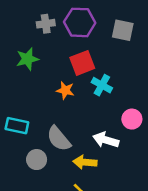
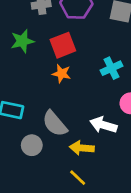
red square: (82, 63) -> (63, 45), moved
cyan cross: (102, 85) -> (111, 68), moved, turned 36

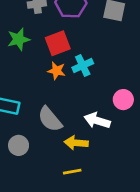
cyan cross: (111, 68) -> (83, 66), moved
gray circle: (32, 145) -> (19, 145), moved
yellow line: (78, 178) -> (72, 172), turned -54

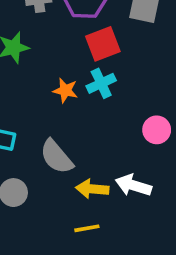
red square: (58, 43) -> (103, 44), moved
white arrow: (97, 121) -> (133, 185), moved

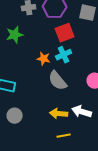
gray semicircle: (56, 157) -> (58, 81), moved
yellow line: (87, 228) -> (64, 136), moved

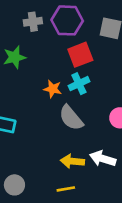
gray circle: (15, 116) -> (14, 185), moved
yellow line: (64, 136) -> (66, 189), moved

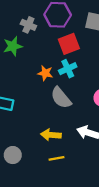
gray cross: (33, 22) -> (28, 25), moved, turned 32
yellow arrow: (72, 161) -> (51, 135), moved

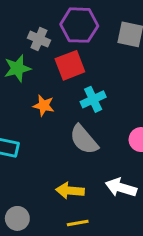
red square: (69, 44) -> (70, 65), moved
orange star: (45, 73) -> (44, 106), moved

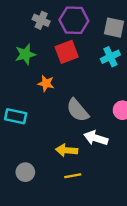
gray cross: (39, 39) -> (41, 20), moved
cyan cross: (93, 99) -> (110, 57), moved
white arrow: (121, 188) -> (96, 138), moved

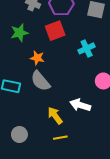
cyan cross: (110, 57) -> (87, 48), moved
gray semicircle: (78, 110) -> (40, 81), moved
yellow arrow: (67, 150) -> (55, 116), turned 48

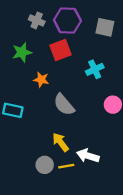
gray semicircle: (40, 81) -> (64, 105), moved
white arrow: (80, 105) -> (88, 156), moved
gray circle: (19, 134) -> (45, 165), moved

